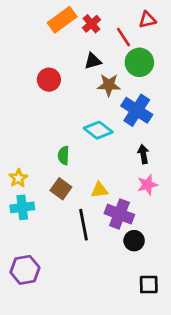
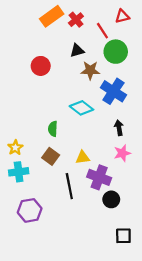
purple hexagon: (25, 270) -> (30, 210), moved

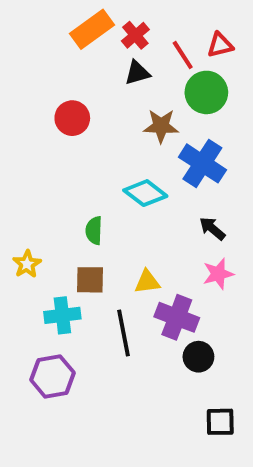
red triangle: (122, 16) -> (220, 45), moved
black triangle: (77, 51) -> (137, 73), moved
black arrow: (119, 128) -> (212, 229), turned -40
brown square: (51, 156) -> (90, 280), turned -35
cyan cross: (19, 172) -> (62, 315), moved

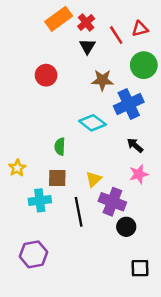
black triangle: (137, 73) -> (87, 46), turned -42
green circle: (206, 92) -> (144, 65), moved
blue cross: (202, 163) -> (129, 104), turned 32
yellow triangle: (147, 282) -> (94, 179), turned -36
purple hexagon: (53, 376) -> (34, 254), moved

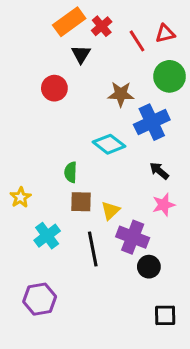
black triangle: (87, 46) -> (81, 54), moved
brown square: (57, 178) -> (81, 202), moved
cyan cross: (40, 200) -> (47, 236), turned -30

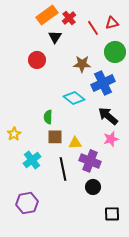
black arrow: (159, 171) -> (108, 116), size x1.5
yellow triangle: (110, 211) -> (75, 143), turned 40
black circle: (149, 267) -> (93, 187), moved

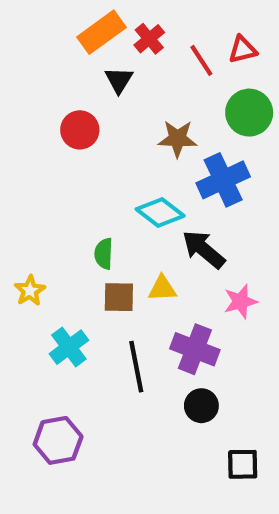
black arrow: (108, 116) -> (204, 249), moved
yellow triangle: (75, 143) -> (162, 288), moved

